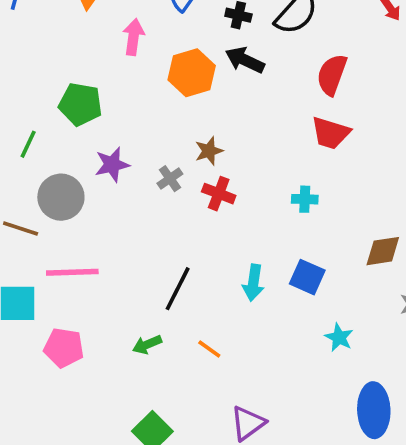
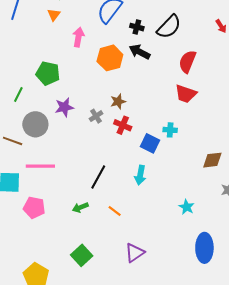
blue square: (307, 277) -> (150, 143), moved

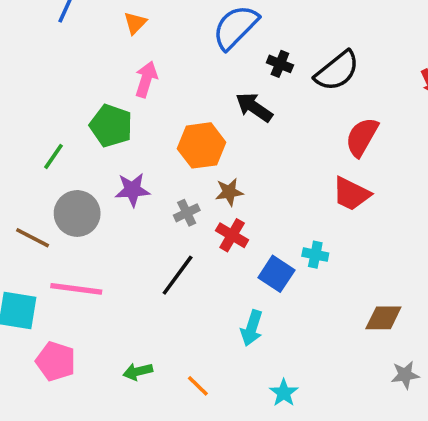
pink arrow: (78, 37) -> (146, 79), moved
black arrow: (140, 52) -> (254, 107), moved
orange hexagon: (110, 58) -> (201, 145), moved
black line: (98, 177) -> (178, 275), moved
cyan star: (187, 207) -> (284, 393), moved

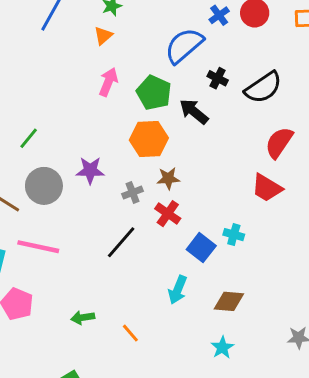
green pentagon: (111, 126) -> (154, 93), moved
brown diamond: (383, 318) -> (229, 301), moved
cyan star: (284, 393) -> (222, 347), moved

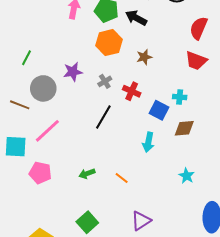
brown star: (168, 178) -> (144, 57), moved
pink line: (38, 247) -> (47, 131), turned -44
brown diamond: (229, 301) -> (184, 128), moved

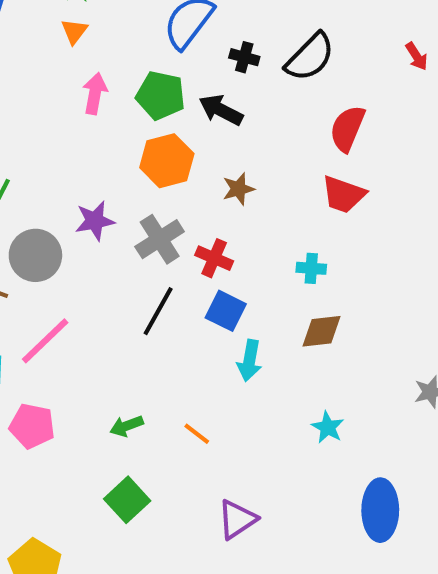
gray cross: (105, 81) -> (160, 239), size x1.6
blue square: (159, 110) -> (226, 311), moved
green square: (87, 222) -> (127, 500), moved

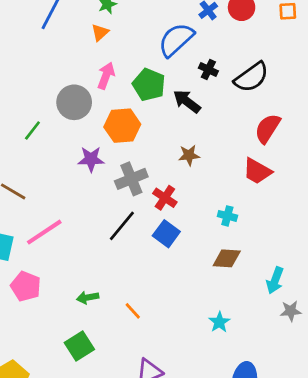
orange hexagon: (167, 161) -> (122, 126), moved
gray circle: (35, 255) -> (74, 102), moved
cyan arrow: (250, 361) -> (275, 280), moved

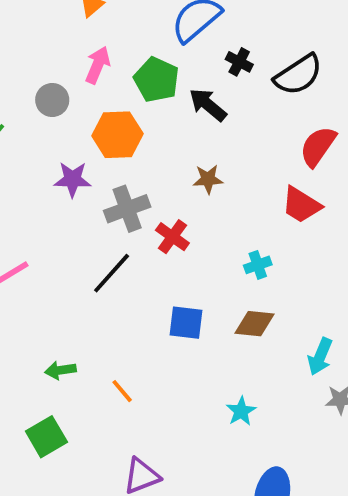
gray circle: (74, 102) -> (52, 100), size x0.7
cyan cross: (227, 216) -> (258, 265), turned -36
blue square: (166, 234) -> (186, 323), moved, turned -32

